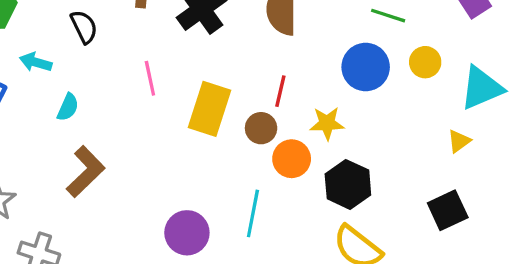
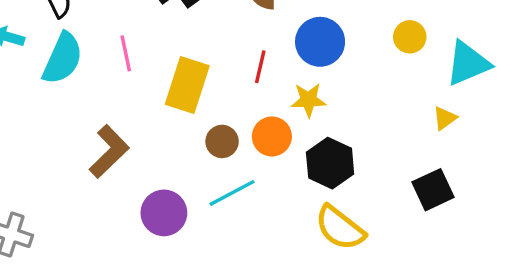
blue circle: (366, 67) -> (320, 42), moved
cyan semicircle: (68, 107) -> (63, 58), moved, size x1.8
brown circle: (261, 128) -> (222, 141), moved
brown L-shape: (86, 172) -> (109, 151), moved
cyan line: (253, 213) -> (232, 193), turned 51

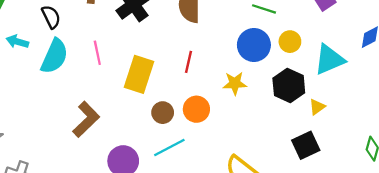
blue circle: (320, 42) -> (254, 45), moved
yellow star: (308, 100) -> (235, 83), moved
yellow triangle: (445, 118) -> (317, 107), moved
black hexagon: (330, 163) -> (289, 86), moved

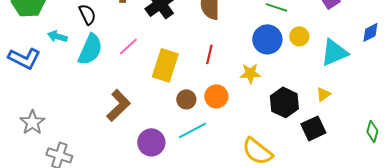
pink line: (97, 53) -> (128, 46), turned 60
black hexagon: (289, 86) -> (284, 102), moved

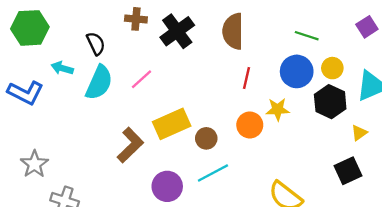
red line: (209, 54) -> (246, 78), moved
yellow rectangle: (165, 65) -> (172, 124), moved, turned 48
orange circle: (216, 96) -> (250, 125), moved
black hexagon: (284, 102) -> (330, 102), moved

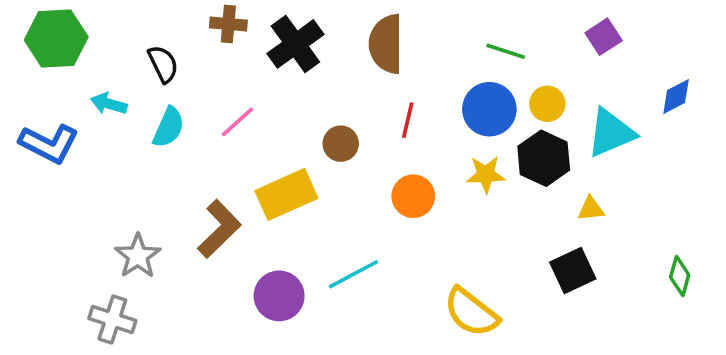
cyan semicircle: (99, 83) -> (169, 127), size x0.7
yellow star: (278, 109) -> (486, 174), moved
yellow triangle: (359, 133) -> (591, 209), turned 30
brown circle: (206, 138) -> (341, 144), moved
gray star: (34, 164) -> (138, 256), moved

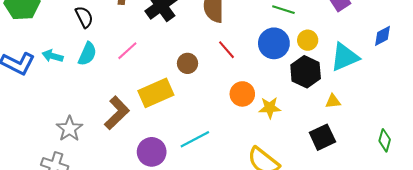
cyan arrow: (109, 104) -> (53, 56), moved
red line: (408, 120) -> (226, 50), turned -54
yellow star: (486, 174) -> (270, 108), moved
orange circle: (413, 196) -> (242, 94), moved

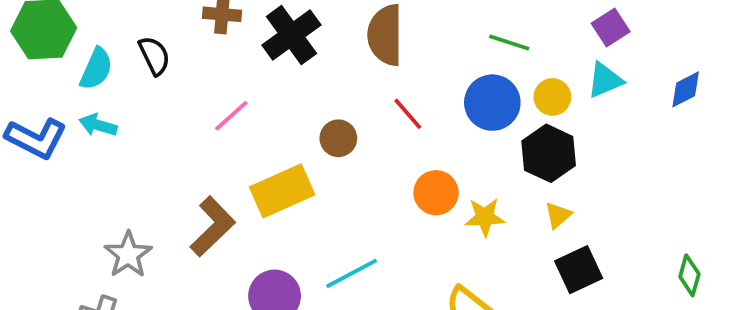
cyan semicircle: (87, 54) -> (96, 69), moved
cyan triangle: (345, 57) -> (605, 80), moved, size x0.7
yellow triangle: (333, 101) -> (558, 215), moved, turned -35

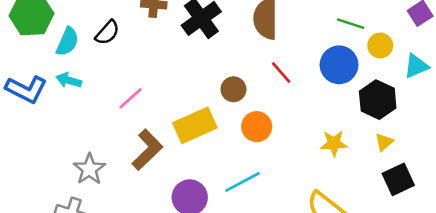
black semicircle: (154, 56) -> (107, 33), turned 68
cyan triangle: (605, 80) -> (416, 66), moved
yellow circle: (552, 97) -> (380, 46), moved
pink line: (231, 116) -> (131, 98), moved
orange circle: (436, 193) -> (257, 127), moved

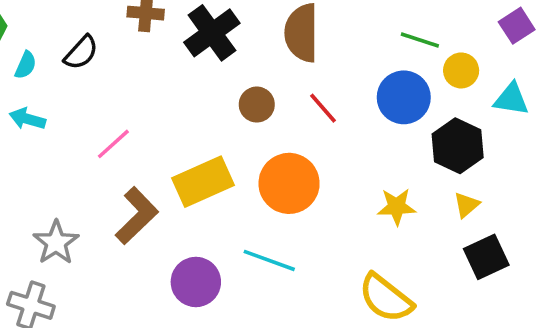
cyan semicircle: (67, 42) -> (26, 65), size x0.7
cyan triangle: (416, 66) -> (511, 99), turned 32
brown circle: (233, 89) -> (257, 105), moved
orange circle: (257, 127) -> (289, 183), size x1.4
cyan line: (242, 182) -> (269, 260), turned 48

